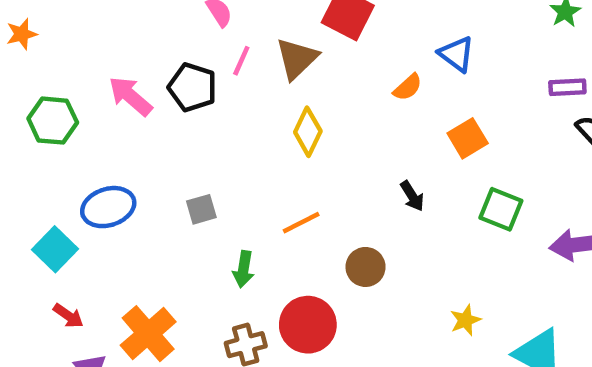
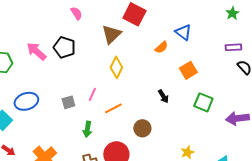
pink line: (241, 61) -> (92, 94), moved

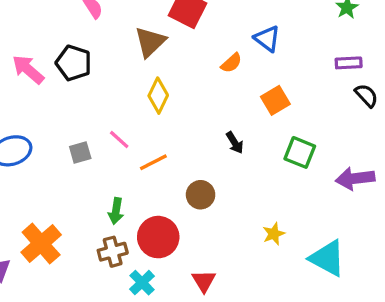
pink line: (92, 94) -> (119, 139), turned -72
green arrow: (87, 129) -> (116, 211), moved

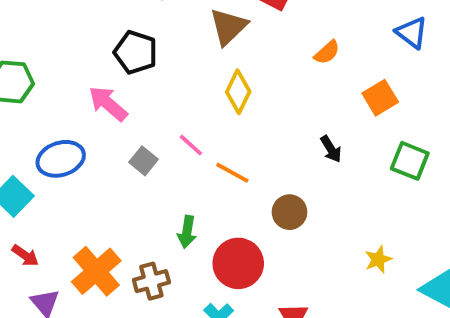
blue triangle: (267, 39) -> (412, 33), moved
pink arrow: (28, 69) -> (108, 104), moved
gray square: (80, 152) -> (144, 161), turned -35
orange line: (153, 162) -> (232, 173), turned 56
brown cross: (113, 252) -> (151, 281), moved

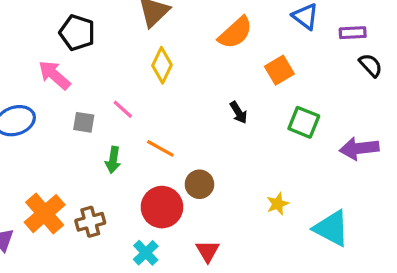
orange semicircle: (327, 52) -> (235, 33), size x1.6
gray square: (144, 161) -> (84, 122), turned -30
orange line: (232, 173) -> (160, 148), moved
brown circle: (289, 212) -> (199, 184), moved
green arrow: (187, 232) -> (113, 160), moved

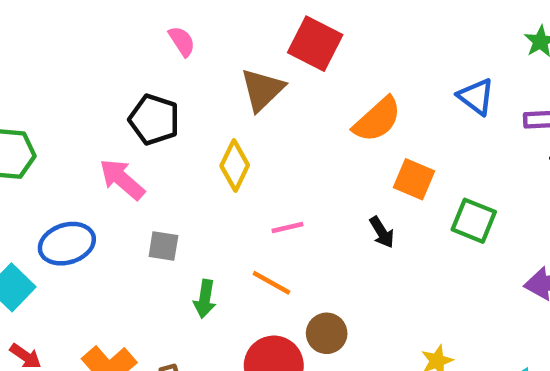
yellow diamond: (162, 65) -> (235, 166), moved
orange square: (279, 70) -> (414, 179), moved, turned -36
pink line: (123, 109) -> (288, 228), moved, turned -55
green square: (304, 122) -> (474, 221), moved

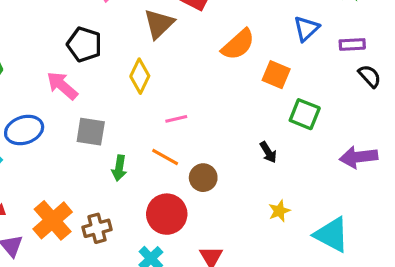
blue triangle: (476, 97) -> (306, 29), turned 40
orange square: (414, 179) -> (276, 75), moved
black arrow: (382, 232) -> (268, 152), moved
gray square: (163, 246) -> (91, 132), size x1.4
brown circle: (327, 333) -> (203, 178), moved

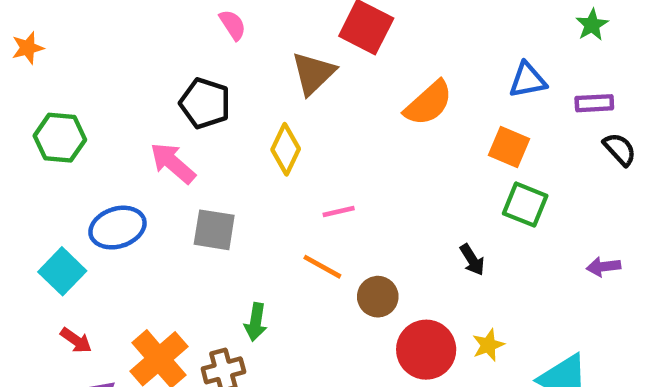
blue triangle: (306, 29) -> (527, 80), turned 32
orange square: (276, 75) -> (509, 147), moved
purple arrow: (359, 157) -> (603, 267), size x0.6
green arrow: (119, 168) -> (256, 322), moved
red circle: (167, 214) -> (426, 350), moved

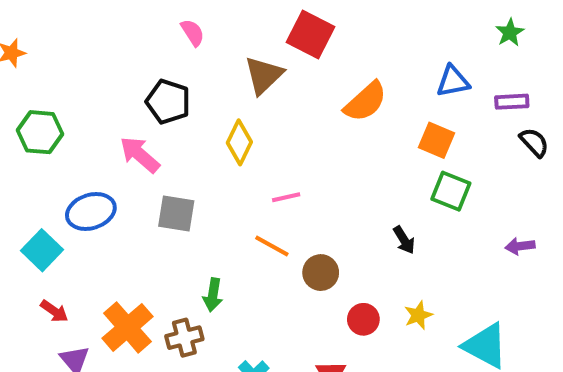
red circle: (426, 350) -> (363, 319), size x0.6

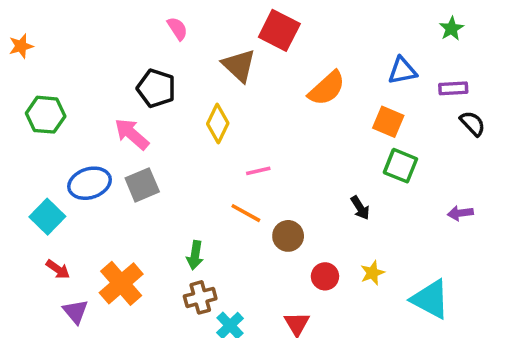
brown triangle: (264, 75) -> (239, 65), turned -33
gray square: (176, 214) -> (142, 185), moved, turned -32
brown cross: (184, 338) -> (200, 297), moved

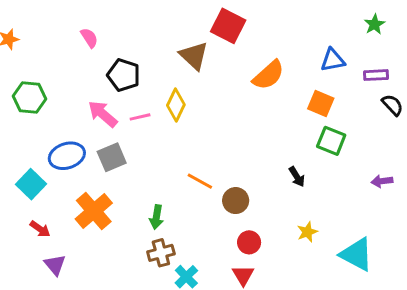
pink semicircle: (177, 29) -> (89, 38), moved
pink line: (258, 171) -> (140, 117), moved
red circle: (325, 276) -> (249, 242), moved
orange cross: (121, 283) -> (94, 211), moved

